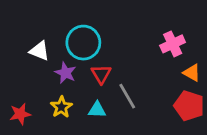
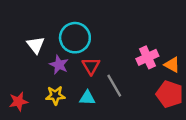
pink cross: (173, 44) -> (147, 57), moved
white triangle: (39, 51) -> (36, 45), turned 30
yellow star: (61, 107) -> (55, 95), turned 30

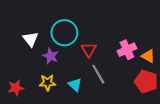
red triangle: (91, 66) -> (89, 50), moved
cyan triangle: (87, 98) -> (75, 85), turned 40

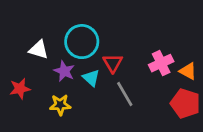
white triangle: (30, 39) -> (39, 50), turned -35
cyan triangle: (75, 85) -> (91, 78), moved
red star: (16, 88) -> (20, 89), moved

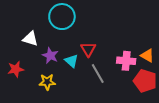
cyan circle: (82, 42) -> (62, 17), moved
pink cross: (161, 63) -> (126, 61), moved, turned 30

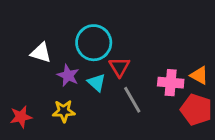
cyan circle: (62, 17) -> (94, 43), moved
red star: (16, 69) -> (21, 117), moved

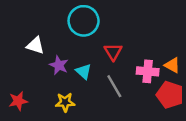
cyan circle: (94, 43) -> (84, 21), moved
red triangle: (119, 67) -> (113, 52), moved
yellow star: (64, 111) -> (65, 102), moved

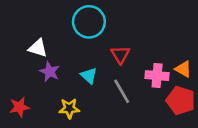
purple star: (59, 65) -> (50, 72), moved

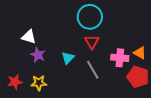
cyan circle: (89, 22) -> (90, 17), moved
cyan triangle: (89, 76) -> (68, 58), turned 32
yellow star: (69, 108) -> (39, 83), moved

